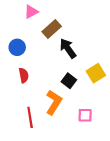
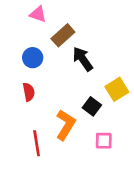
pink triangle: (31, 12) -> (38, 14), turned 48
blue circle: (17, 47) -> (33, 58), moved
black square: (69, 81) -> (92, 106), moved

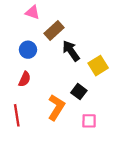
yellow square: (117, 89) -> (98, 66), moved
red semicircle: (29, 92) -> (25, 79), turned 35
red line: (37, 143) -> (17, 115), moved

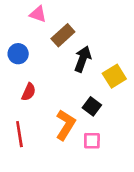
blue circle: (28, 50) -> (18, 54), moved
black arrow: (71, 51) -> (83, 59), turned 55
pink square: (89, 121) -> (92, 141), moved

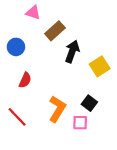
black square: (92, 106) -> (89, 103), moved
red line: (19, 134) -> (17, 117), turned -35

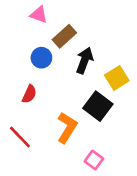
blue circle: (16, 47) -> (41, 58), moved
black square: (89, 103) -> (98, 106), moved, size x1.5
pink square: (80, 123) -> (94, 160), moved, turned 35

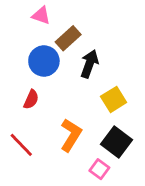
blue circle: (41, 58) -> (44, 61), size x1.4
yellow square: (117, 78) -> (114, 99), moved
black square: (98, 106) -> (116, 142), moved

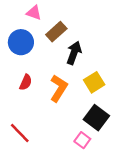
blue circle: (44, 61) -> (21, 42), moved
orange L-shape: (71, 135) -> (59, 88), moved
red line: (21, 145) -> (20, 133), moved

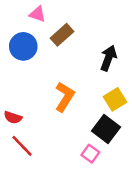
black arrow: (74, 53) -> (108, 58), moved
red semicircle: (26, 82) -> (13, 117), moved, turned 84
yellow square: (94, 82) -> (115, 99), moved

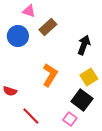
red line: (22, 146) -> (31, 116), moved

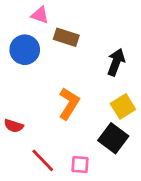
brown rectangle: (48, 27) -> (66, 37), turned 60
pink square: (70, 119) -> (80, 165), moved, turned -32

